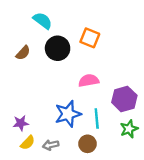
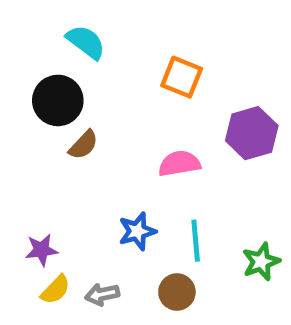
black circle: (58, 48) -> (58, 100), moved
brown semicircle: (23, 53) -> (83, 145), moved
purple hexagon: (124, 99) -> (252, 133), moved
blue star: (68, 114) -> (137, 231), size x0.7

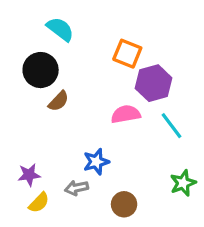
purple hexagon: (252, 133) -> (154, 83), moved
cyan line: (196, 241) -> (172, 126), moved, turned -32
gray arrow: (102, 294) -> (77, 188), moved

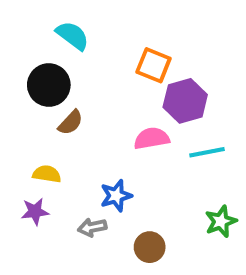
cyan line: (172, 126) -> (207, 152), turned -64
yellow semicircle: (39, 203) -> (47, 174), moved, turned -125

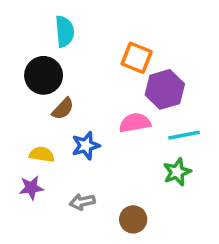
cyan semicircle: (73, 36) -> (65, 31), turned 48
blue star: (116, 196) -> (86, 146), moved
green star: (221, 221) -> (177, 172), moved

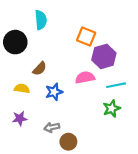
black circle: (44, 75) -> (15, 42), moved
yellow semicircle: (42, 154) -> (22, 89), moved
brown circle: (133, 219) -> (68, 142), moved

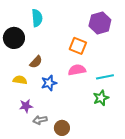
orange square: (86, 37) -> (78, 46), moved
purple hexagon: (104, 56) -> (100, 23), moved
purple star: (20, 118) -> (26, 106), moved
gray arrow: (52, 127) -> (40, 120), moved

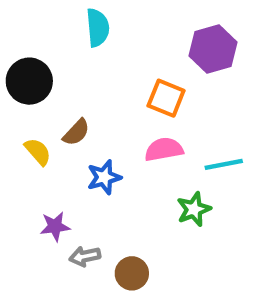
cyan semicircle: (37, 18) -> (98, 28), moved
yellow semicircle: (20, 80) -> (38, 152), moved, turned 40
green star: (101, 98) -> (194, 209), moved

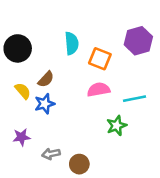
cyan semicircle: (98, 28) -> (72, 43), moved
purple hexagon: (213, 49) -> (138, 41), moved
blue star: (104, 177) -> (45, 104), moved
purple star: (55, 226) -> (21, 137), moved

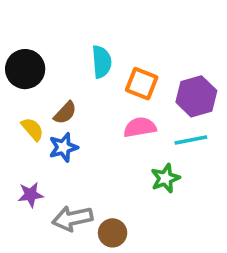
purple hexagon: (138, 41) -> (196, 96), moved
gray arrow: (51, 154) -> (72, 218), size x1.5

